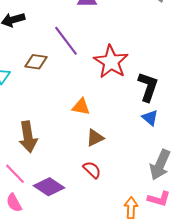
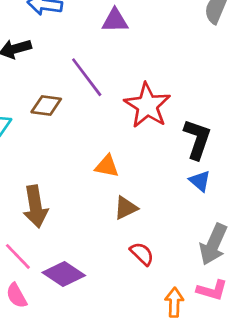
red semicircle: (92, 170) -> (142, 254), moved

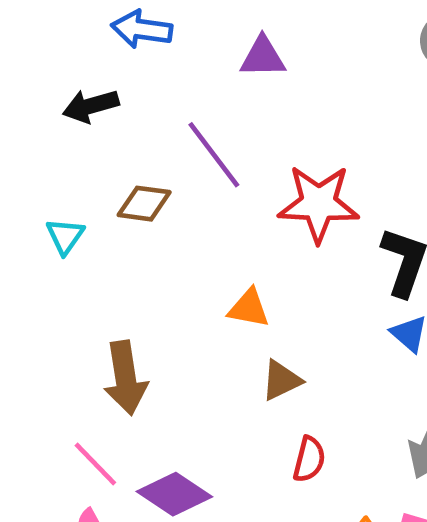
red star: (147, 105) -> (318, 204), turned -30
red semicircle: (142, 254) -> (309, 459), turned 60

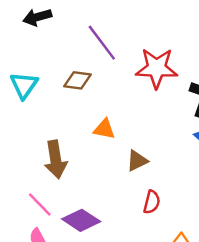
brown diamond: (144, 204) -> (77, 80), moved
cyan triangle: (65, 236) -> (24, 85), size x1.4
orange triangle: (249, 308) -> (104, 129), moved

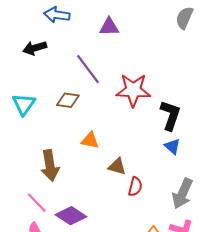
brown triangle: (137, 161) -> (117, 167), turned 42
red semicircle: (152, 202) -> (135, 187), moved

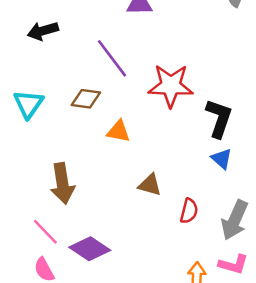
orange triangle: (90, 140) -> (118, 131), moved
red semicircle: (135, 187) -> (189, 211), moved

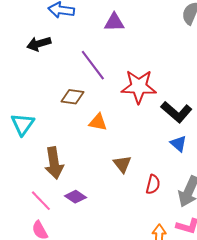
cyan triangle: (28, 104) -> (22, 124), moved
black L-shape: (219, 118) -> (176, 112), turned 112
brown triangle: (150, 185) -> (122, 164), turned 36
purple diamond: (90, 249) -> (75, 197), moved, size x0.7

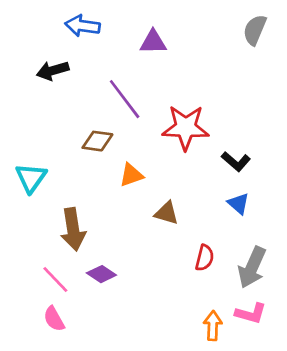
black L-shape: (176, 112) -> (236, 161), size x0.7
orange triangle: (98, 122) -> (131, 175), turned -30
brown triangle: (122, 164) -> (167, 213), moved, turned -36

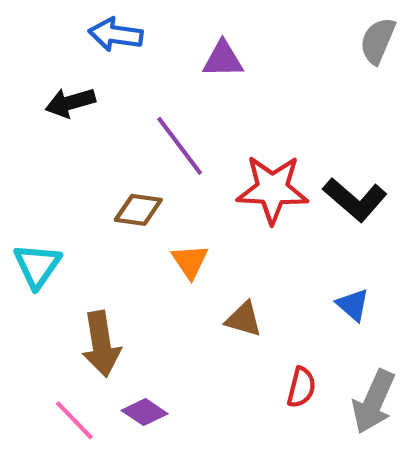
black L-shape: (236, 161) -> (355, 200), moved, size x1.4
orange triangle: (131, 175) -> (190, 261), turned -45

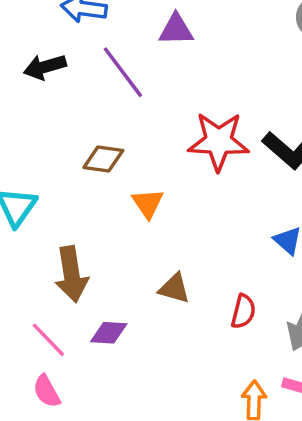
purple line: (180, 146) -> (123, 72), moved
brown triangle: (244, 319) -> (174, 288), moved
purple diamond: (145, 412) -> (109, 333), turned -30

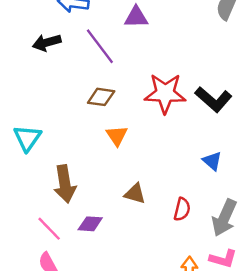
brown diamond: (103, 159) -> (101, 97), moved

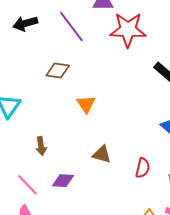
red star: (165, 93) -> (128, 30), moved
brown diamond: (101, 97) -> (58, 71), moved
brown arrow: (65, 184) -> (41, 146), size x0.6

